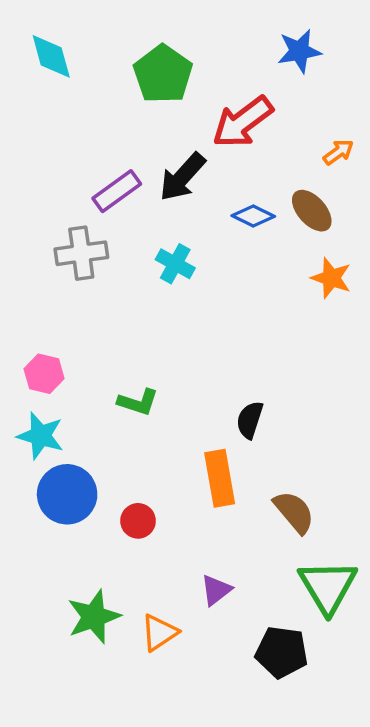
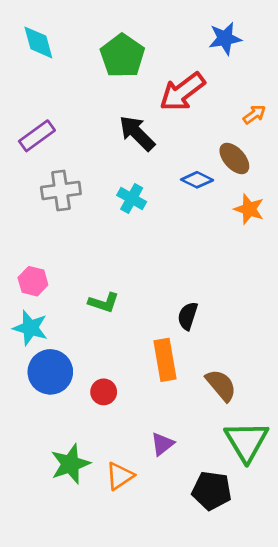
black arrow: (182, 177) -> (137, 133), turned 93
purple rectangle: (117, 191) -> (37, 136), moved
blue diamond: (253, 216) -> (197, 180), moved

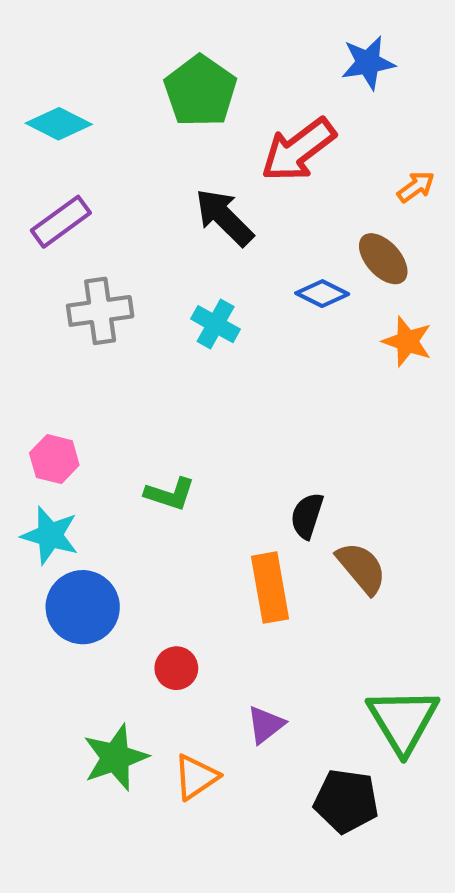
cyan diamond: (38, 42) -> (59, 124), moved, turned -48
brown semicircle: (221, 385) -> (361, 568), moved
red circle: (104, 392) -> (176, 668), moved

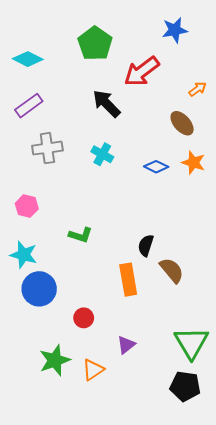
blue diamond: (322, 294) -> (156, 167), moved
pink hexagon: (54, 459) -> (27, 206), moved
black pentagon: (346, 801) -> (185, 386), moved

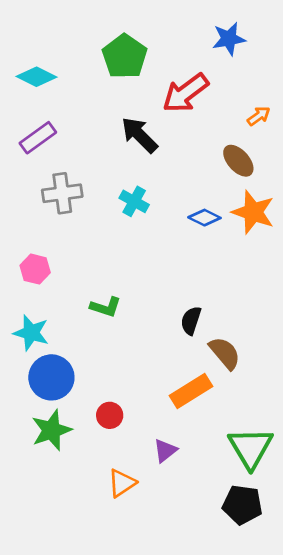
orange star: (193, 163) -> (253, 212), size x1.4
orange rectangle: (128, 280) -> (191, 391), moved, turned 68
green star: (55, 360) -> (51, 430), moved

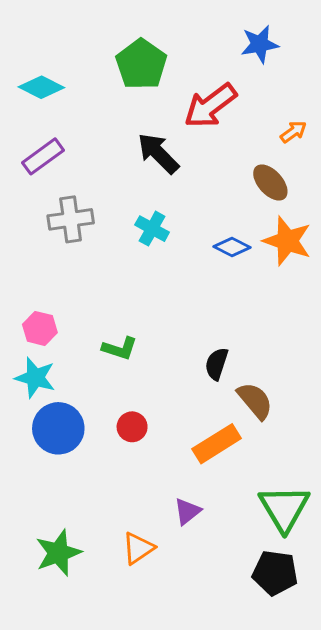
pink hexagon: (35, 269) -> (40, 328), moved
red circle: (110, 415) -> (132, 427), moved
green star: (51, 430) -> (58, 553), moved

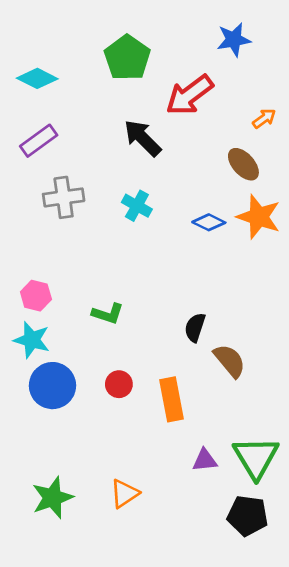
orange rectangle: (217, 444) -> (171, 399), moved, turned -69
purple triangle: (187, 511) -> (205, 460), moved, turned 32

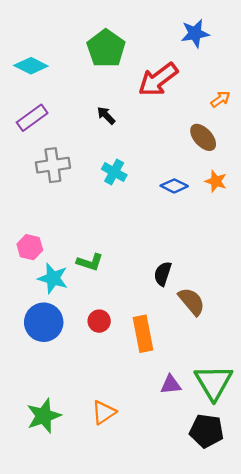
black arrow: (142, 138) -> (106, 115), moved, size x0.6
orange star: (259, 217) -> (216, 181), size x0.6
cyan star: (32, 340) -> (53, 278), moved

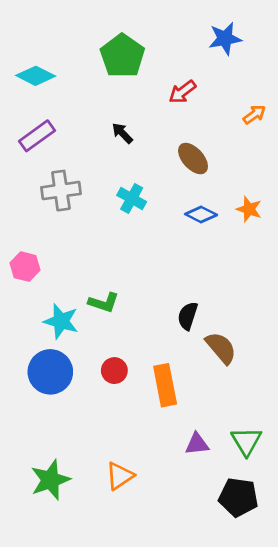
red arrow: (158, 80) -> (182, 92), size x0.6
brown ellipse: (203, 137) -> (193, 159), moved
pink hexagon: (30, 247) -> (25, 267), moved
green triangle: (214, 382) -> (246, 441), size x0.7

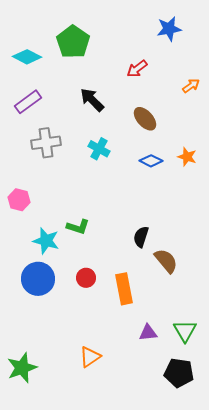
green pentagon: (122, 56) -> (73, 42), moved
black arrow: (122, 133) -> (92, 100), size x1.5
green star: (50, 480) -> (22, 368), moved

